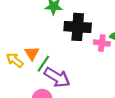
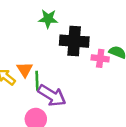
green line: (43, 64) -> (37, 81), turned -36

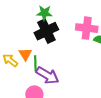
black cross: (74, 41) -> (46, 31), moved, turned -30
pink cross: (100, 58) -> (87, 28), moved, size x1.5

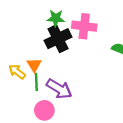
pink cross: (87, 28) -> (84, 26), moved
green line: (35, 63) -> (36, 82), moved

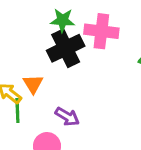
green line: (36, 82) -> (17, 110), moved
purple arrow: (59, 89) -> (67, 117), size x0.7

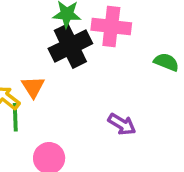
purple arrow: (67, 117) -> (122, 124), moved

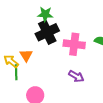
pink cross: (111, 26) -> (74, 44), moved

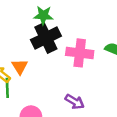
purple arrow: (76, 76) -> (75, 102), moved

